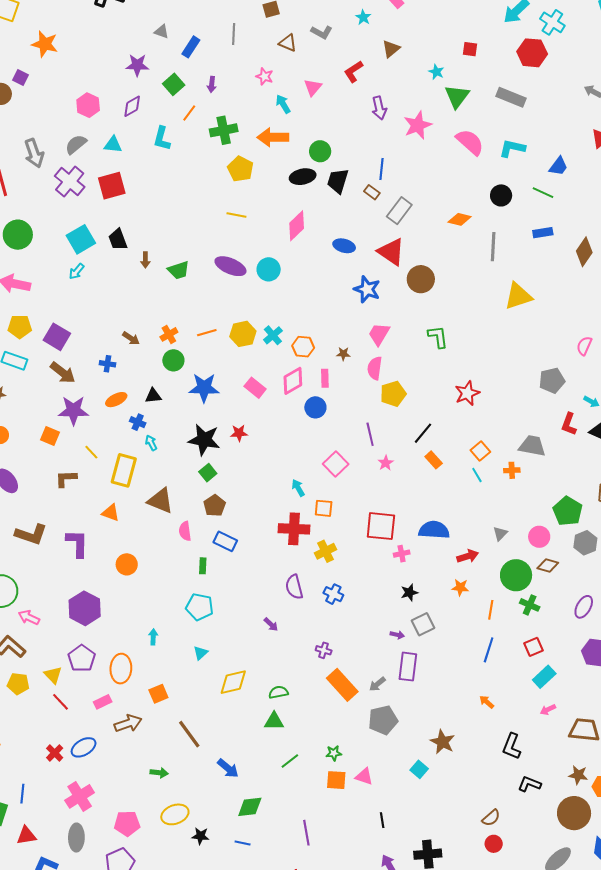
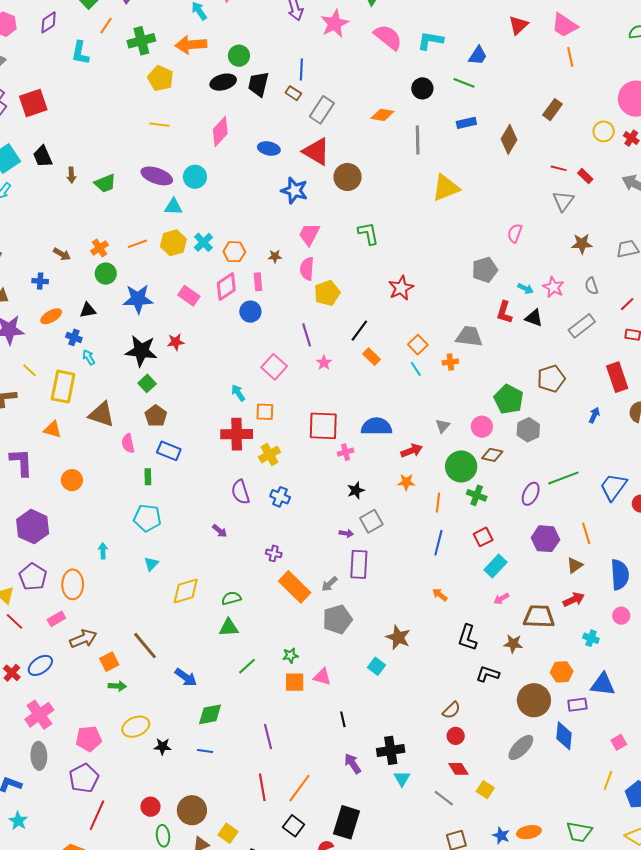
cyan triangle: (113, 145) -> (173, 207), moved
orange square: (158, 694) -> (109, 662), moved
brown star: (578, 775) -> (513, 644), moved

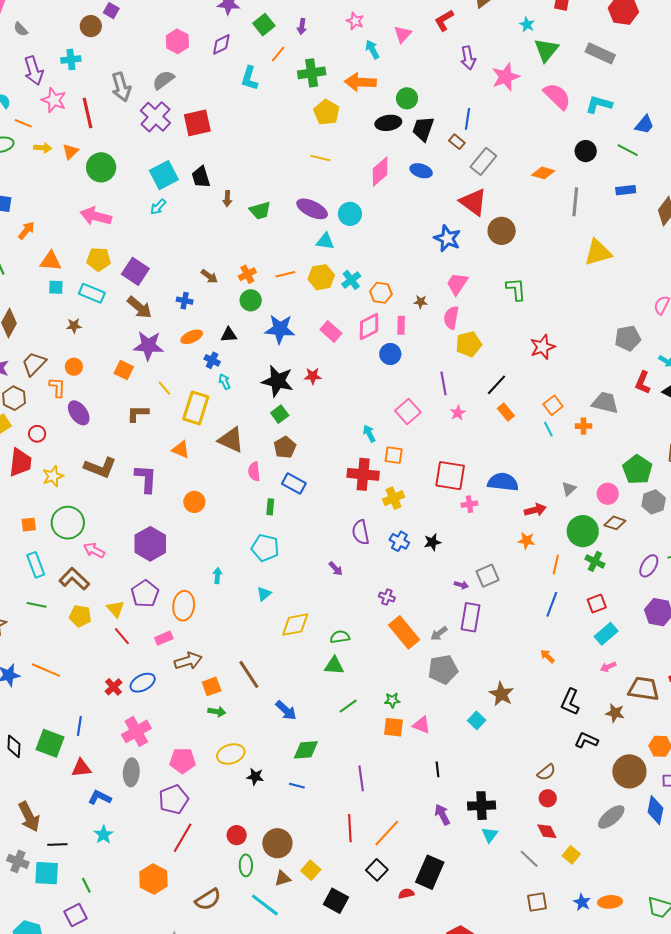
blue ellipse: (269, 148) -> (421, 171), moved
black star: (356, 490) -> (432, 542), moved

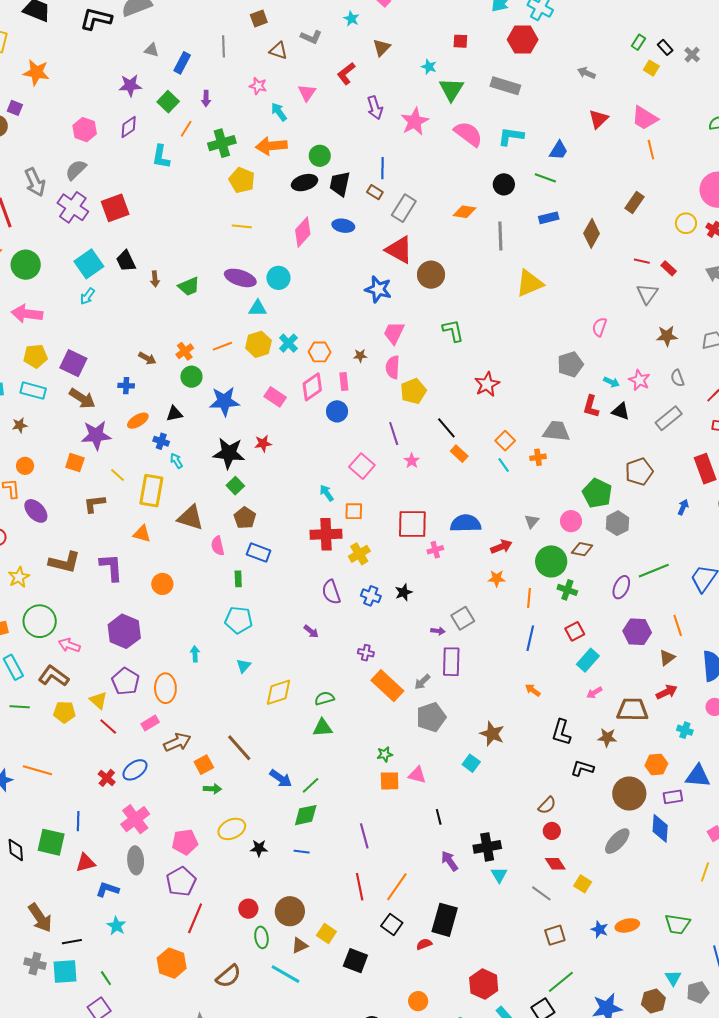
black line: (497, 385) -> (446, 428), turned -75
green line: (348, 706) -> (311, 785), moved

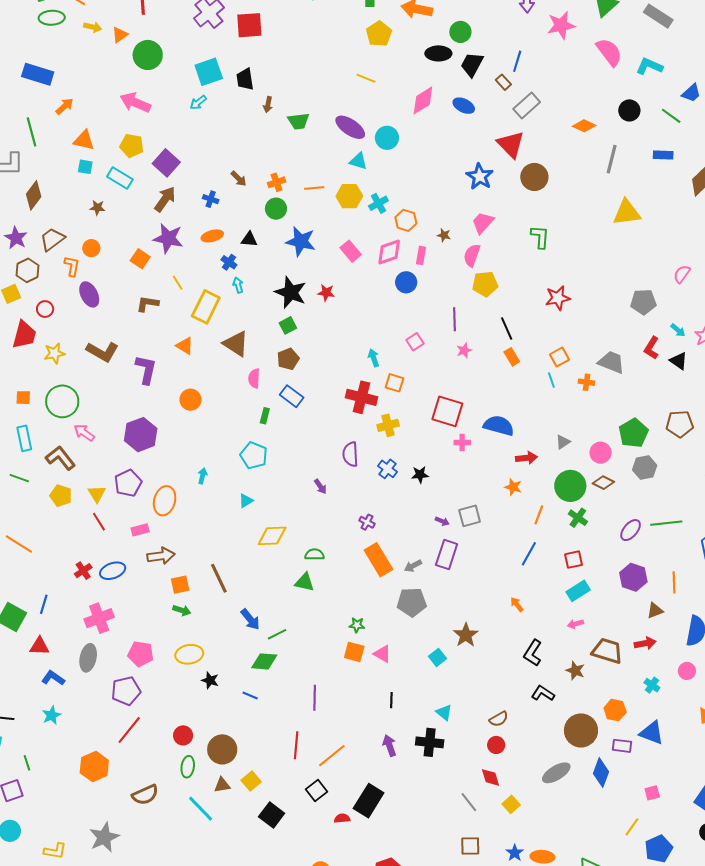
brown arrow: (82, 398) -> (165, 199), turned -104
pink square: (362, 466) -> (415, 342), size x0.7
cyan triangle: (499, 875) -> (444, 712), moved, turned -36

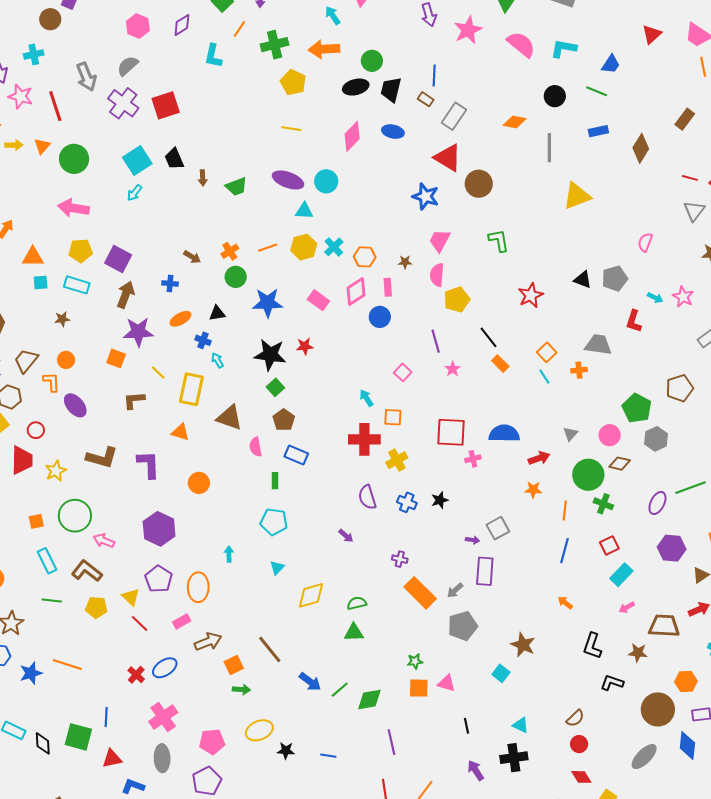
black triangle: (679, 361) -> (583, 280), moved
green diamond: (264, 661) -> (369, 700), moved

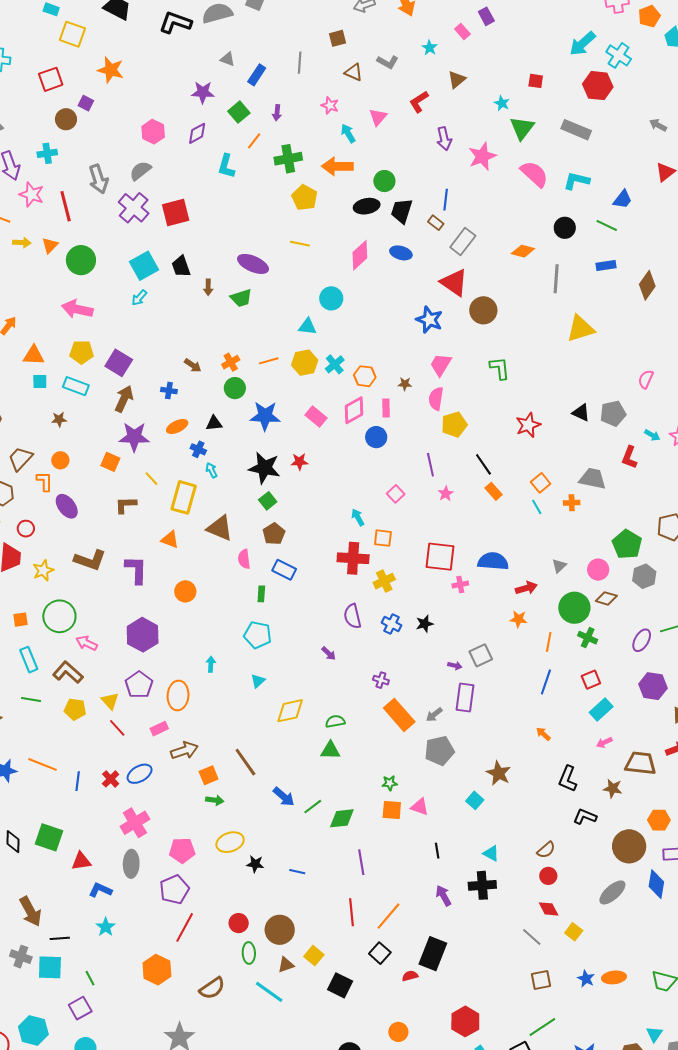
purple ellipse: (288, 180) -> (253, 264), moved
blue line: (106, 717) -> (78, 781), moved

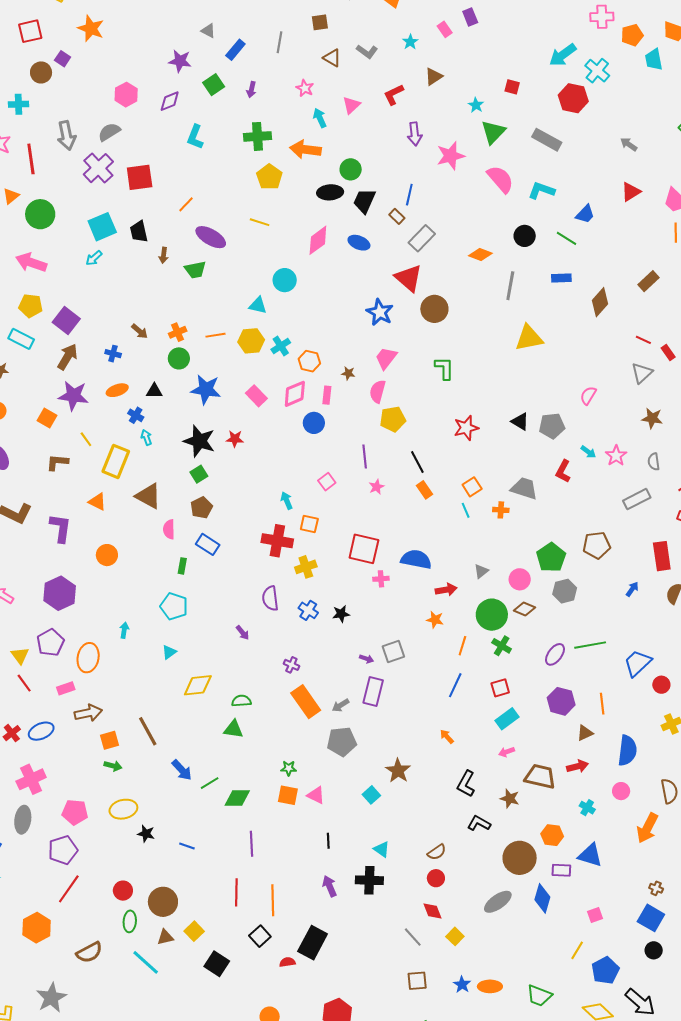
orange line: (254, 141) -> (186, 204), moved
orange line: (389, 916) -> (273, 900), turned -48

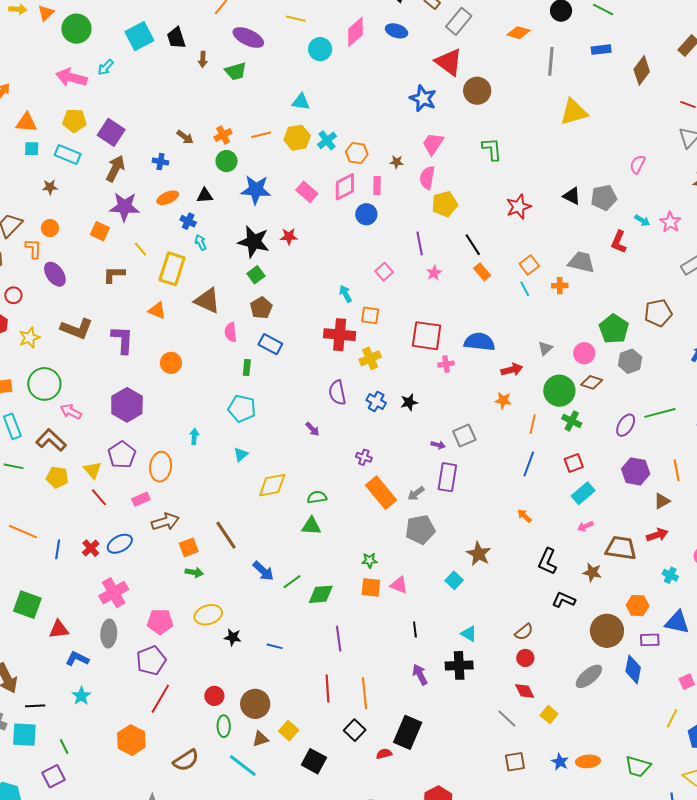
cyan arrow: (94, 258) -> (106, 67), moved
cyan circle: (285, 280) -> (320, 49), moved

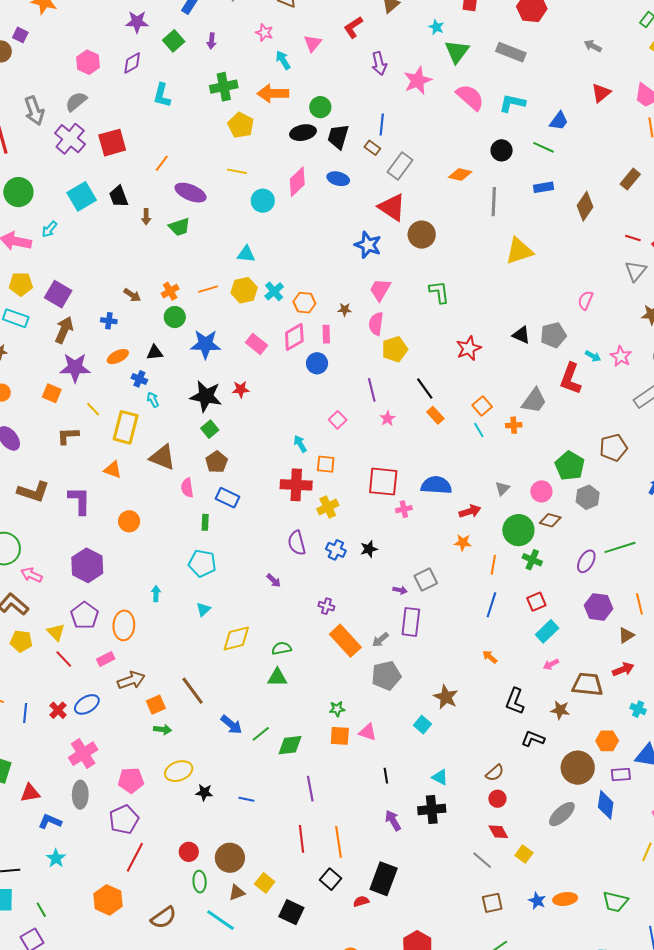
red L-shape: (619, 242) -> (571, 379), size x1.4
gray trapezoid: (581, 262) -> (534, 401), turned 116

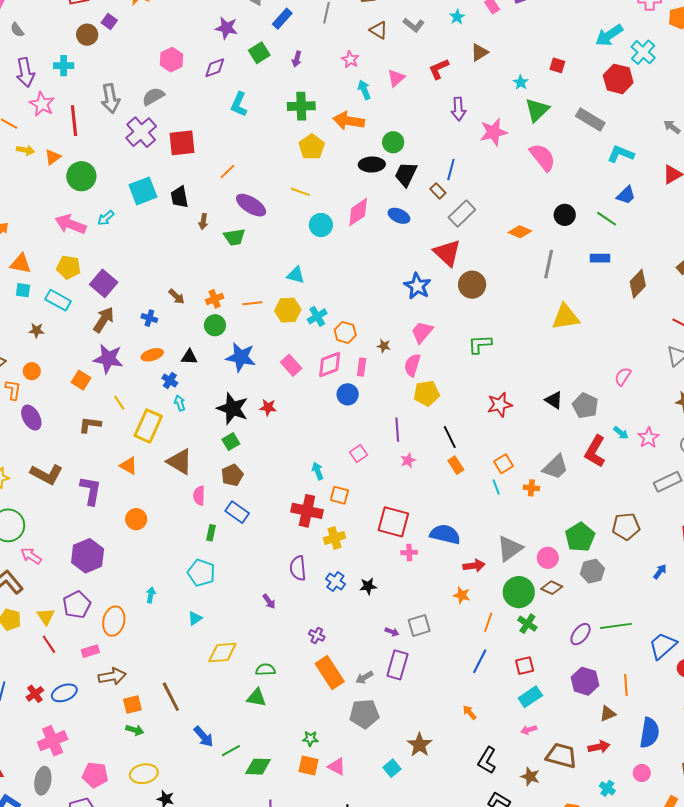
cyan L-shape: (512, 103) -> (621, 154), moved
green L-shape: (439, 292) -> (480, 344), turned -95
gray pentagon: (553, 335) -> (585, 406), turned 30
gray triangle: (502, 488) -> (510, 548), size x1.8

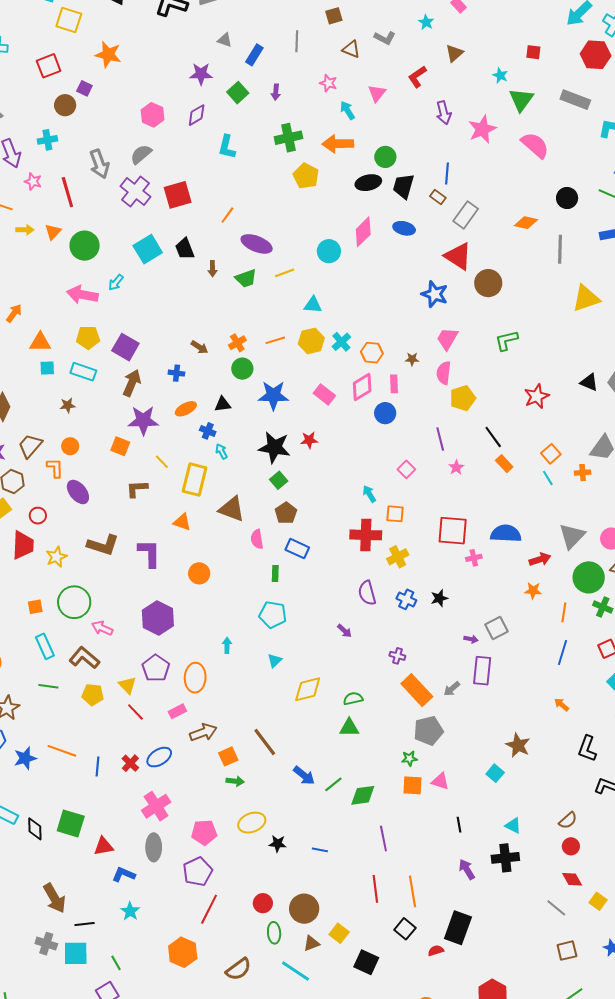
pink star: (42, 104) -> (33, 181), size x0.7
yellow line: (300, 192) -> (285, 273), moved, turned -30
gray pentagon: (364, 714) -> (428, 731), moved

